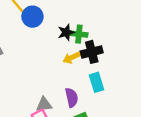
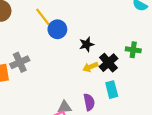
green cross: (79, 34) -> (133, 50), moved
black cross: (92, 52) -> (108, 63), turned -30

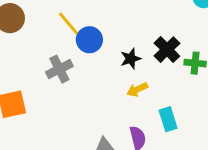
gray cross: (20, 62) -> (59, 69), moved
black cross: (108, 63) -> (167, 50), moved

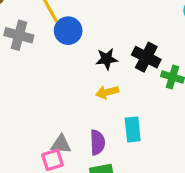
black cross: (167, 50) -> (146, 57), turned -30
gray cross: (59, 69) -> (19, 35), moved, turned 30

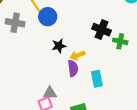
black star: (107, 59) -> (59, 46), moved
purple semicircle: (97, 142) -> (73, 68), moved

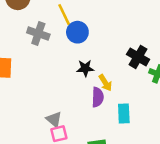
yellow arrow: (77, 55) -> (105, 83), turned -112
gray triangle: (50, 93) -> (54, 119), moved, turned 32

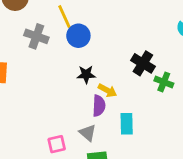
yellow arrow: (105, 83) -> (107, 90), turned -30
gray triangle: (54, 119) -> (88, 133), moved

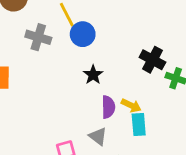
black star: (86, 74) -> (93, 75), turned -30
yellow arrow: (107, 90) -> (131, 106), moved

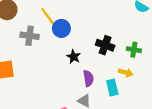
black cross: (152, 60) -> (105, 45), moved
yellow arrow: (131, 106) -> (126, 73), moved

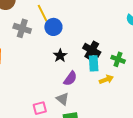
yellow arrow: (126, 73) -> (106, 79), turned -48
purple semicircle: (88, 78) -> (70, 79), turned 35
cyan rectangle: (112, 88) -> (94, 63), moved

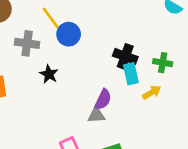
black star: (60, 56) -> (49, 74), moved
gray triangle: (63, 99) -> (96, 115), moved, turned -32

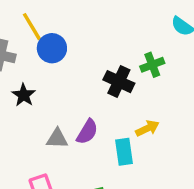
green cross: (163, 63) -> (152, 65), moved, turned -36
cyan rectangle: (131, 74) -> (124, 152), moved
gray triangle: (96, 115) -> (57, 138), moved

